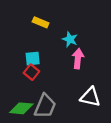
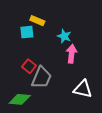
cyan square: (33, 59) -> (27, 32), moved
gray trapezoid: (45, 106) -> (41, 78), moved

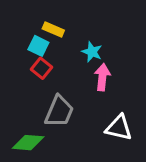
cyan square: (27, 32) -> (38, 46), turned 32
red square: (29, 66) -> (41, 68), moved

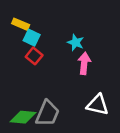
yellow rectangle: (53, 30) -> (21, 24), moved
gray trapezoid: (59, 111) -> (47, 113), moved

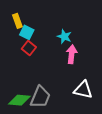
yellow rectangle: (21, 24) -> (17, 21), turned 48

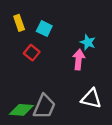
cyan square: (27, 32) -> (44, 29), moved
cyan star: (64, 37) -> (88, 42), moved

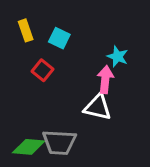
white triangle: (91, 98) -> (98, 107), moved
gray trapezoid: (44, 106) -> (59, 142), turned 70

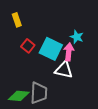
cyan square: (59, 38) -> (51, 49), moved, size x1.6
gray trapezoid: (59, 142) -> (39, 93), turned -90

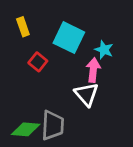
cyan square: (51, 49) -> (69, 38), moved
white triangle: (64, 70) -> (86, 94), turned 36

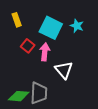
cyan star: (104, 50) -> (77, 26), moved
pink arrow: (93, 70) -> (45, 52), moved

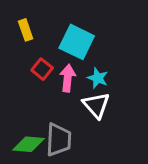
cyan star: (77, 26) -> (98, 78), moved

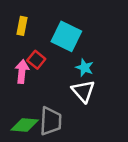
yellow rectangle: (26, 30) -> (22, 26), turned 30
pink arrow: (68, 78) -> (22, 72), moved

